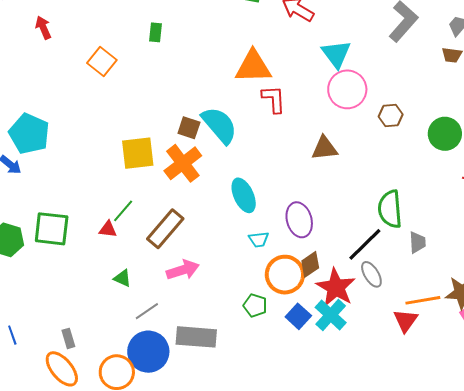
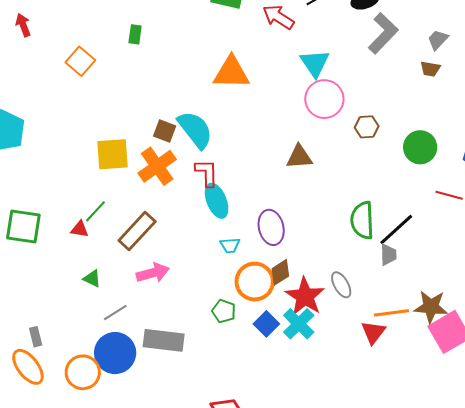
red L-shape: (274, 99) -> (207, 173), moved
black line: (365, 244) -> (396, 230), moved

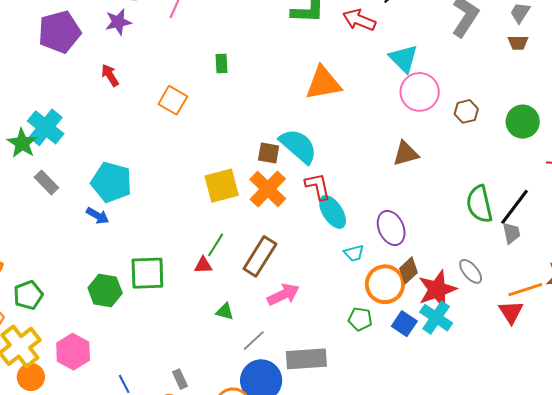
red star: (305, 296) -> (437, 289), turned 30

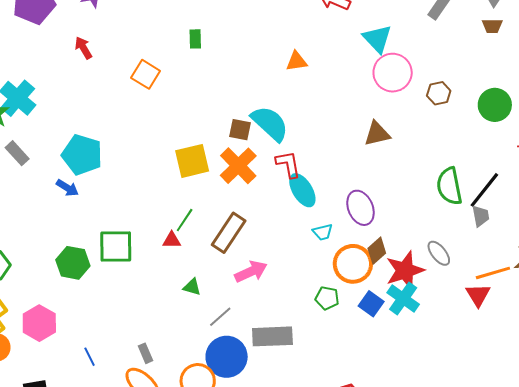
orange triangle: (323, 83) -> (296, 61), size x0.6

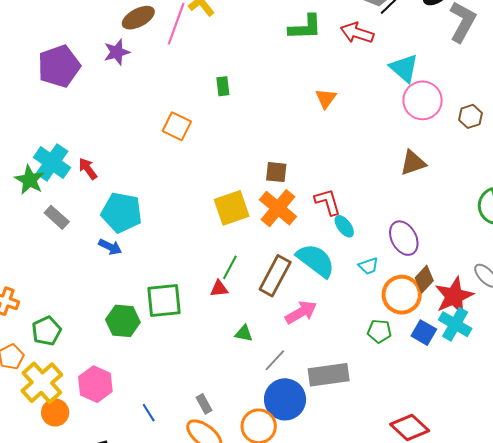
red arrow: (83, 48) -> (88, 169), moved
orange triangle: (296, 61) -> (326, 98), turned -40
cyan semicircle: (270, 123) -> (316, 260), moved
cyan ellipse: (302, 190) -> (344, 226), size x0.7

